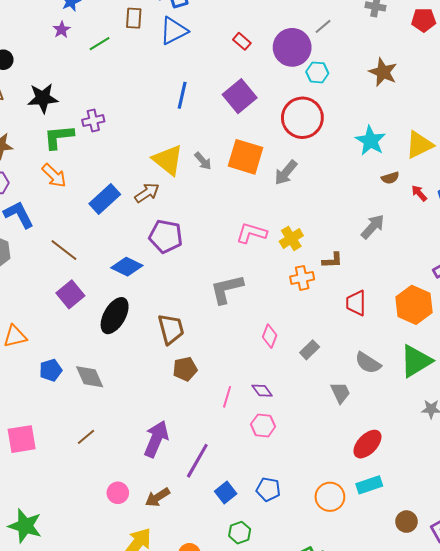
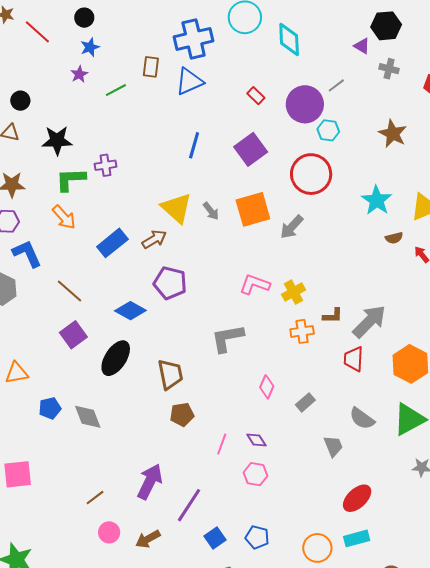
orange square: (245, 157) -> (253, 209), turned -36
gray arrow: (373, 227) -> (369, 321), moved, size x1.4
brown line: (86, 437) -> (95, 498), moved

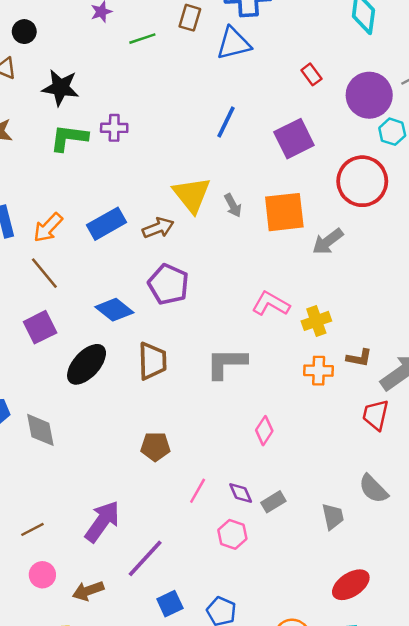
orange arrow: (64, 217) -> (48, 228), moved, turned 76
brown trapezoid: (170, 374) -> (152, 361), moved
gray rectangle: (305, 402) -> (273, 502), moved

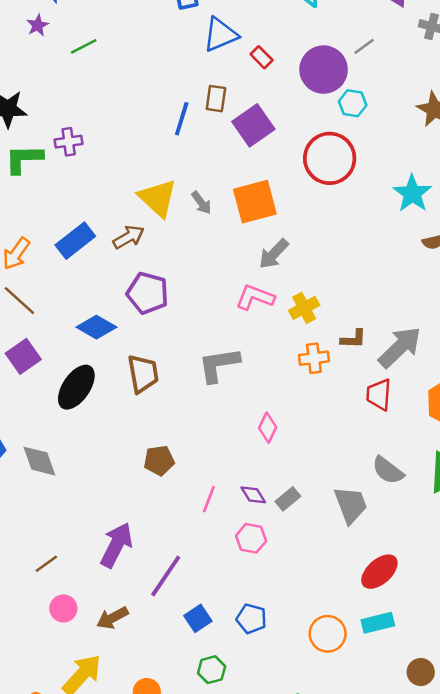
brown rectangle: (190, 18) -> (216, 99), moved
blue triangle: (234, 43) -> (221, 35), moved
gray arrow: (328, 242) -> (274, 254), moved
gray trapezoid: (333, 516) -> (351, 505), size x1.4

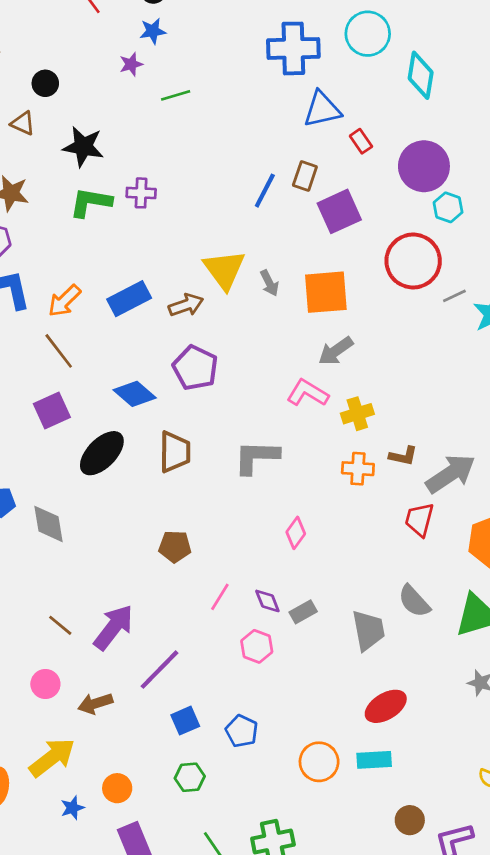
gray line: (364, 46) -> (454, 296), moved
brown line: (46, 564) -> (60, 625), moved, turned 65

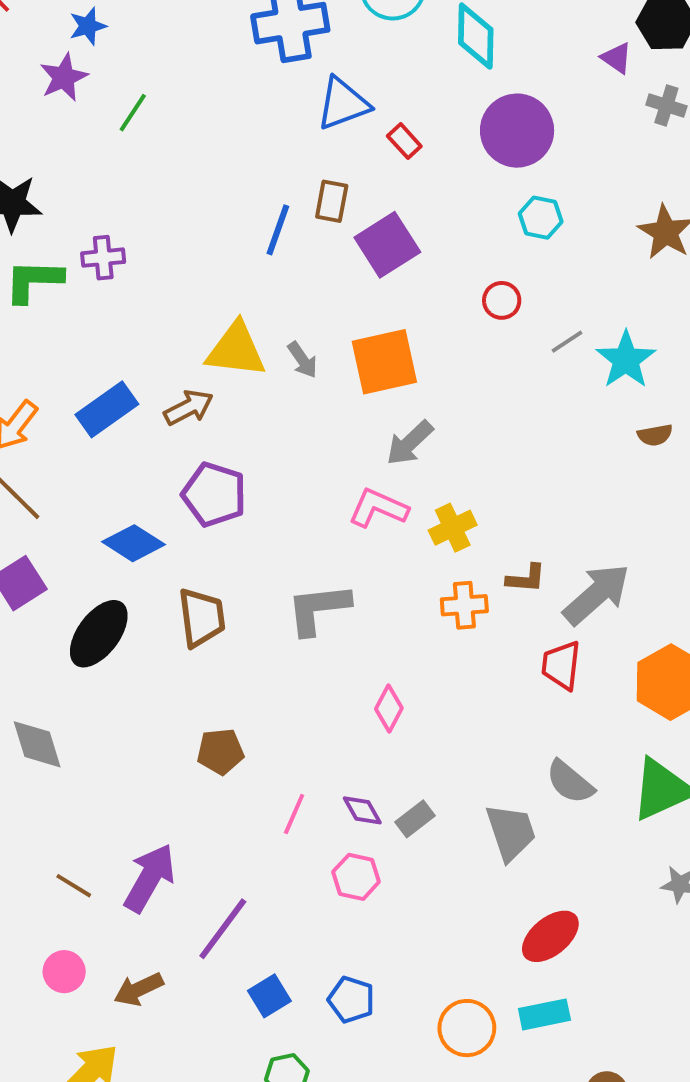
purple star: (131, 64) -> (64, 77), size x1.4
green line: (176, 95) -> (133, 113), turned -32
purple circle: (424, 166) -> (517, 131), moved
red circle: (413, 261) -> (502, 300), size x0.5
yellow triangle: (224, 270) -> (236, 350), turned -39

